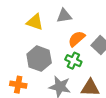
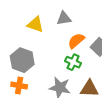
gray hexagon: (39, 59) -> (22, 60), moved

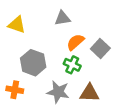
yellow triangle: (35, 24) -> (17, 25), moved
gray hexagon: (22, 60) -> (33, 63), moved

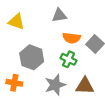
orange semicircle: (75, 42) -> (72, 38), turned -132
gray star: (58, 92) -> (55, 85), turned -30

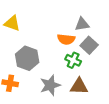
gray triangle: (59, 15) -> (82, 24), moved
green cross: (68, 59) -> (73, 60), moved

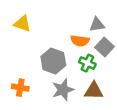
gray hexagon: (27, 58) -> (53, 61), moved

